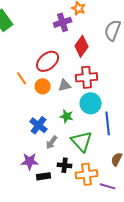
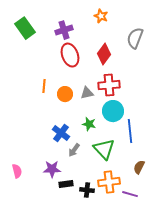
purple cross: (63, 22) -> (64, 30), moved
red ellipse: (48, 61) -> (70, 55), moved, turned -70
orange line: (22, 78) -> (44, 86), turned 40
black cross: (65, 165) -> (87, 190), moved

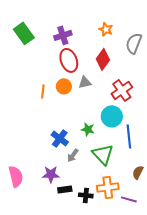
orange star: (101, 16) -> (106, 29), moved
red cross: (109, 85) -> (122, 90), moved, turned -30
gray triangle: (87, 93) -> (85, 82), moved
orange circle: (65, 94) -> (64, 86), moved
pink semicircle: (17, 171) -> (16, 176), size x1.5

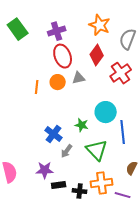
orange star: (106, 29) -> (100, 25), size x1.5
red cross: (122, 90) -> (121, 73), moved

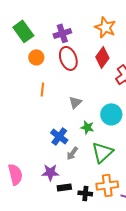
gray triangle: (79, 78) -> (75, 102), moved, turned -32
orange circle: (58, 82) -> (36, 57), moved
green triangle: (97, 150) -> (102, 152), turned 30

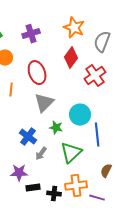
red ellipse: (68, 58) -> (37, 73), moved
gray triangle: (75, 102) -> (44, 103), size x1.5

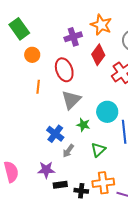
purple cross: (31, 34) -> (73, 37), moved
green triangle: (71, 153) -> (98, 150), size x0.7

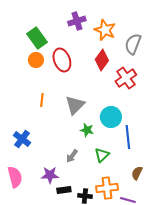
green rectangle: (19, 29) -> (37, 38), moved
purple cross: (73, 37) -> (77, 21), moved
red ellipse: (64, 70) -> (62, 60), moved
orange line: (38, 87) -> (42, 100), moved
blue cross: (55, 134) -> (22, 139), moved

